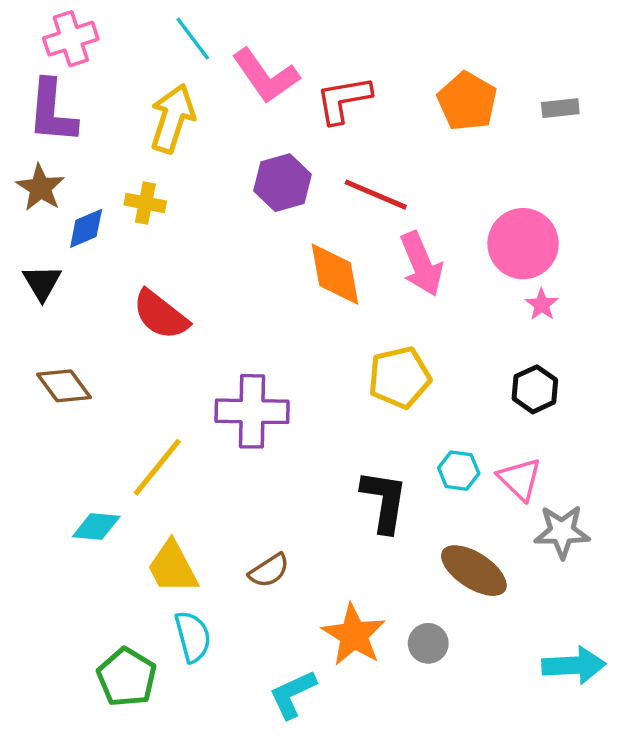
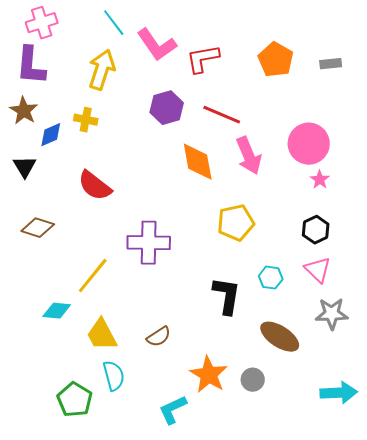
brown diamond: (64, 386) -> (38, 228), turned -36
pink triangle: (520, 479) -> (318, 270), moved

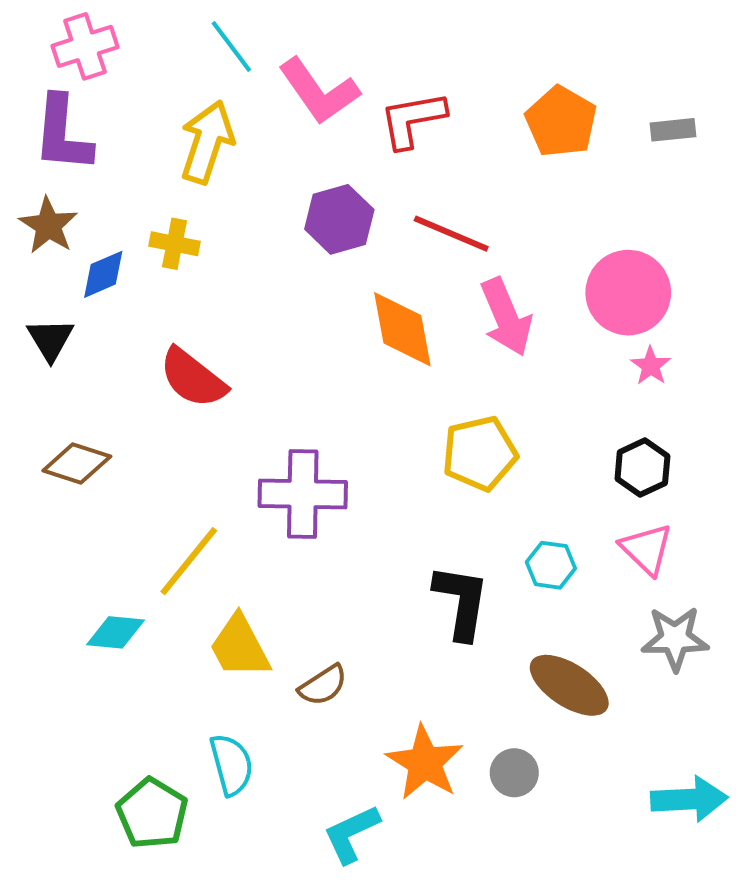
yellow trapezoid: (102, 335) -> (240, 647), moved

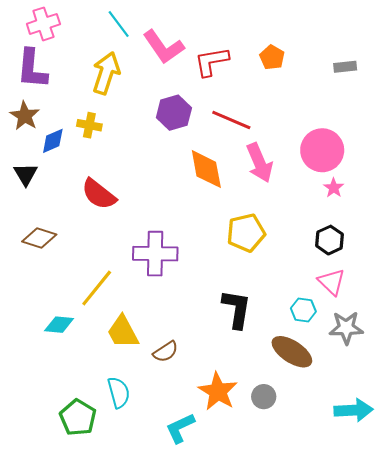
orange pentagon: (561, 122) -> (272, 57), moved, size x0.7
cyan hexagon: (551, 565) -> (303, 310), moved

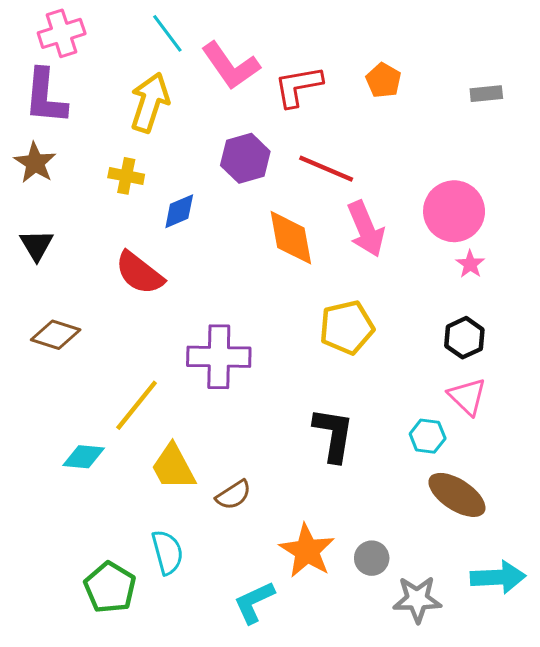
blue diamond: (53, 141) -> (179, 211), moved
gray star: (346, 328) -> (417, 599), moved
brown ellipse: (292, 352) -> (457, 495), moved

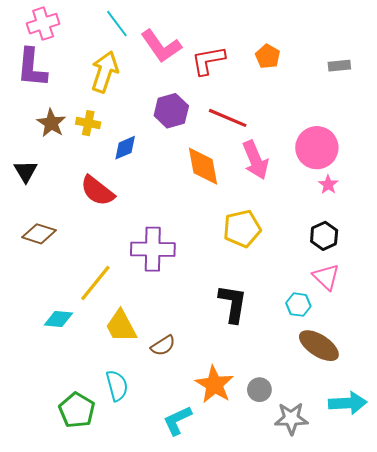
brown star: (35, 163) -> (51, 123), moved

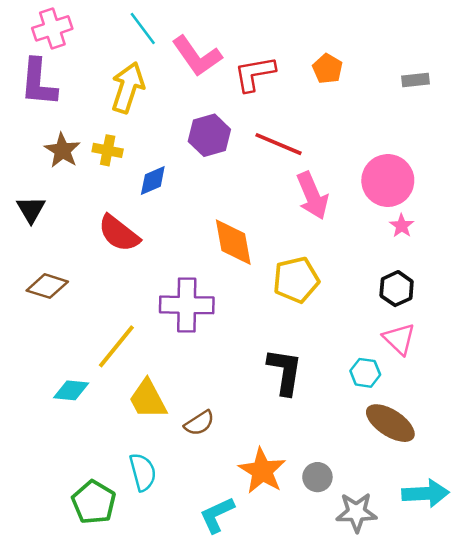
orange diamond: (203, 166) -> (233, 242), moved

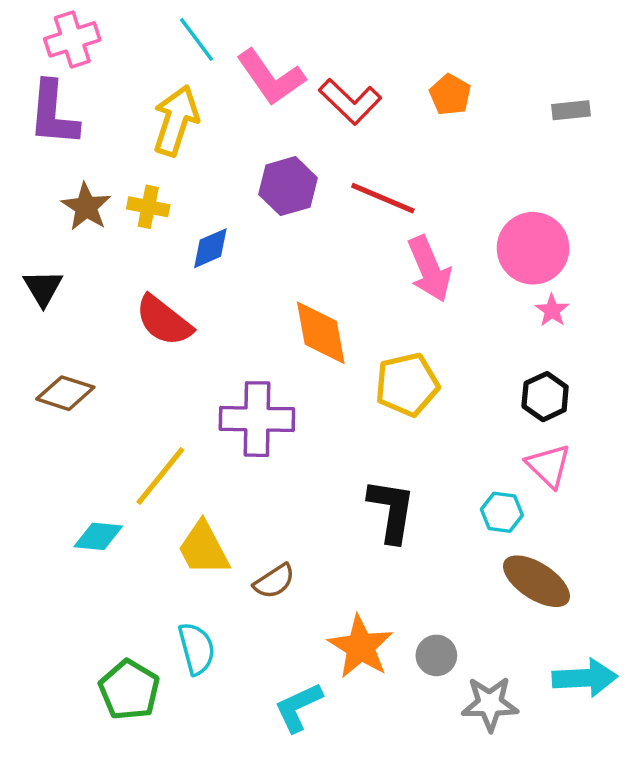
red L-shape: (255, 74) -> (350, 102), turned -126

